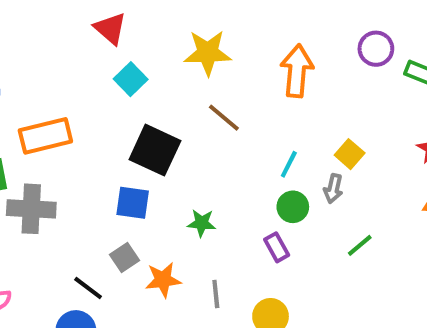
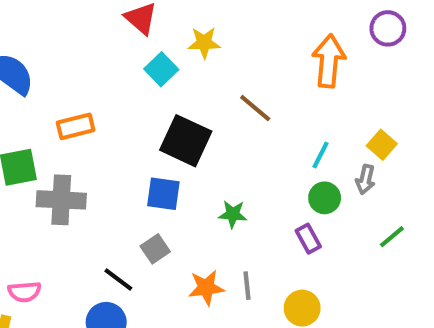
purple circle: (376, 49) -> (388, 28), moved
yellow star: (208, 53) -> (204, 43), moved, size x0.7
orange rectangle: (45, 136) -> (76, 126), size x0.7
orange star: (163, 280) -> (206, 288), moved

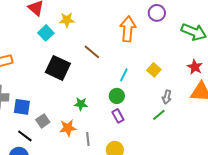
gray arrow: (365, 179) -> (167, 97), moved
blue square: (163, 194) -> (22, 107), moved
green circle: (325, 198) -> (117, 96), moved
orange star: (206, 288) -> (68, 128), moved

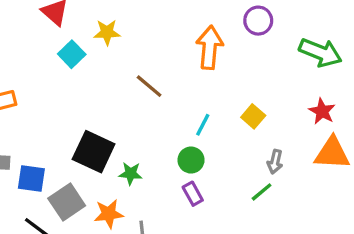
black square: (58, 68) -> (94, 152), moved
gray square: (43, 121) -> (67, 202), size x1.5

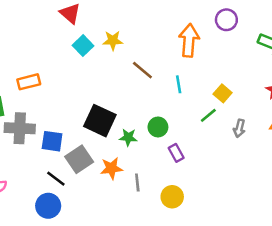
yellow star: (107, 32) -> (113, 40), moved
cyan line: (203, 125) -> (179, 84), moved, turned -36
green circle: (191, 160) -> (158, 127), moved
green line: (262, 192) -> (208, 115), moved

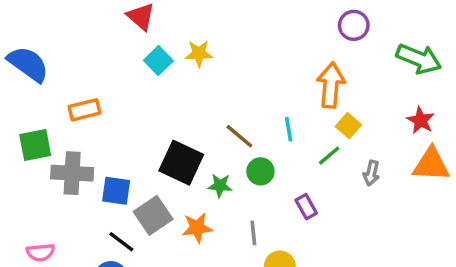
orange arrow: (189, 40) -> (331, 85), moved
brown line: (142, 70) -> (239, 136), moved
cyan line: (179, 84) -> (289, 129), moved
purple rectangle: (176, 153) -> (306, 207), moved
gray line: (137, 183) -> (253, 233), moved

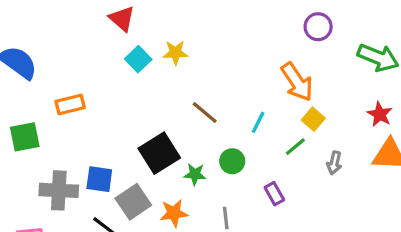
orange arrow: (331, 85) -> (297, 82), turned 141
cyan line: (289, 129) -> (258, 122), turned 35
brown line: (239, 136) -> (205, 113), moved
black square: (181, 163) -> (159, 153), turned 33
gray cross: (72, 173) -> (59, 190), moved

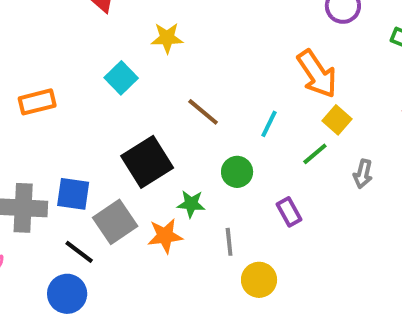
cyan square: (138, 59) -> (121, 78), moved
green star: (195, 174) -> (191, 204), moved

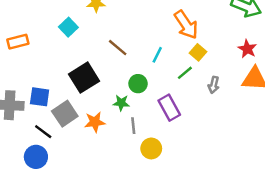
green star: (191, 204) -> (121, 103), moved
purple rectangle: (289, 212) -> (169, 108), size x1.5

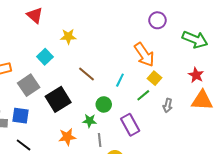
gray square: (65, 114) -> (29, 85), moved

